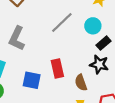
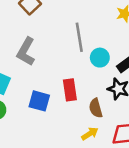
gray line: (62, 23) -> (79, 37), turned -60
cyan circle: (93, 26) -> (100, 58), moved

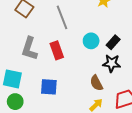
gray line: (79, 37) -> (62, 17), moved
red rectangle: (70, 90) -> (57, 50), moved

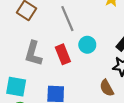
cyan circle: (91, 41) -> (87, 45), moved

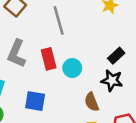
cyan circle: (87, 45) -> (72, 68), moved

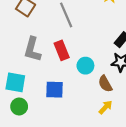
cyan circle: (72, 68) -> (85, 66), moved

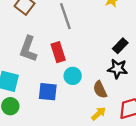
cyan circle: (85, 66) -> (73, 76), moved

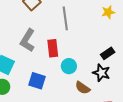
cyan circle: (73, 76) -> (69, 66), moved
brown semicircle: (100, 90) -> (83, 88), turned -42

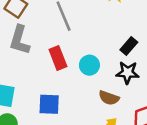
gray L-shape: (28, 40) -> (20, 40), moved
cyan circle: (69, 66) -> (89, 65), moved

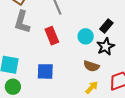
cyan circle: (89, 65) -> (86, 36), moved
black star: (128, 73) -> (106, 46), turned -30

